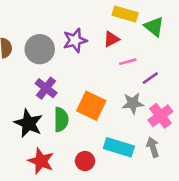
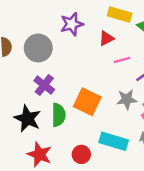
purple star: (75, 40) -> (72, 24), moved

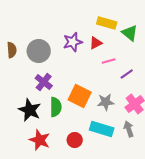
purple star: (72, 24) -> (73, 42), moved
gray star: (127, 99) -> (106, 102), moved

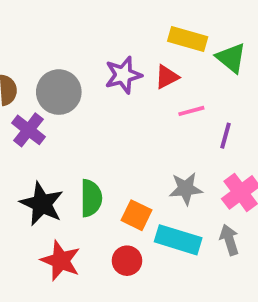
purple line: (127, 74) -> (226, 136), turned -40
purple cross: (44, 82) -> (28, 130), moved
orange square: (80, 96) -> (136, 215), moved, size x0.7

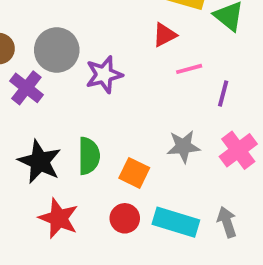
purple star: (123, 75) -> (104, 75), moved
cyan rectangle: (178, 240) -> (176, 222), moved
gray arrow: (229, 240) -> (227, 222), moved

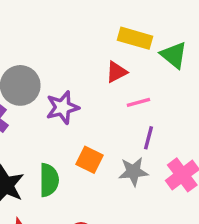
purple line: (223, 94) -> (149, 138), moved
orange square: (134, 173) -> (89, 160), moved

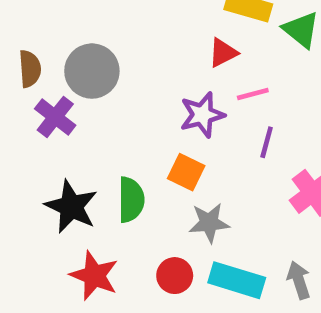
purple star: (62, 107) -> (202, 115), moved
gray star: (133, 172) -> (209, 223), moved

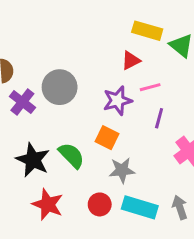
gray circle: (92, 71) -> (60, 87), moved
green semicircle: (131, 200) -> (71, 155), turned -44

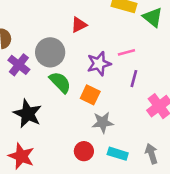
red triangle: (131, 60) -> (79, 25), moved
green semicircle: (71, 155) -> (60, 82), moved
red star: (48, 204) -> (21, 156), moved
cyan rectangle: (140, 207) -> (118, 154), size x0.7

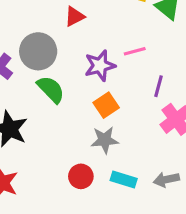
purple line: (134, 79) -> (158, 86), moved
orange square: (90, 95) -> (106, 105), moved, turned 30
gray arrow: (151, 154) -> (166, 180), turned -84

